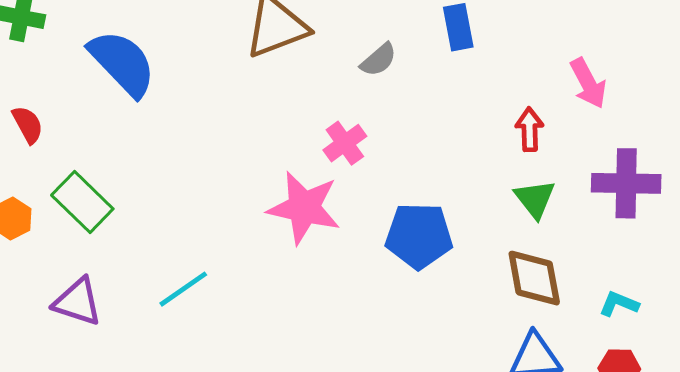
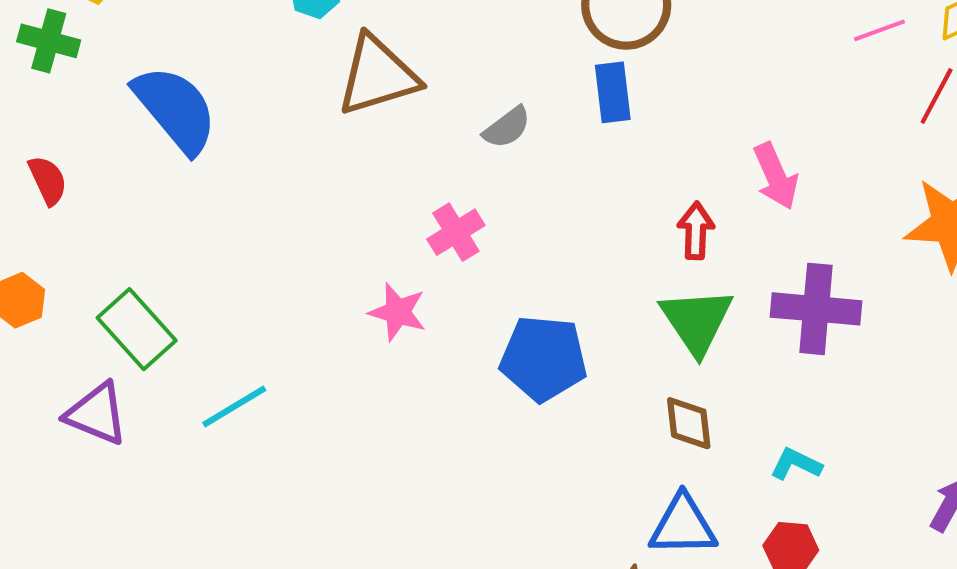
green triangle: (535, 199) -> (697, 321), size x1.4
green rectangle: (82, 202) -> (137, 329), moved
pink star: (304, 208) -> (398, 312), size x0.6
brown diamond: (534, 278) -> (689, 423), size x0.7

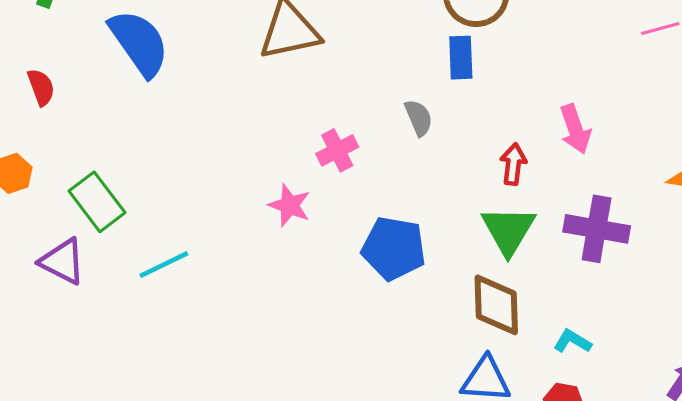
gray semicircle: (507, 127) -> (419, 118), moved, turned -81
brown diamond: (689, 423) -> (496, 305), size x1.5

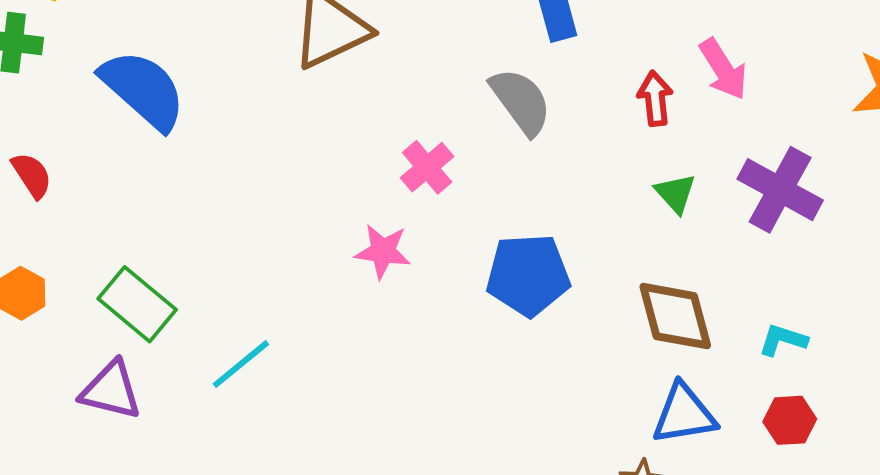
gray semicircle: (419, 118) -> (521, 101), size x1.5
red arrow: (513, 164) -> (655, 98), moved
purple cross: (597, 229) -> (780, 190), turned 32
green triangle: (508, 230) -> (676, 193), moved, size x0.6

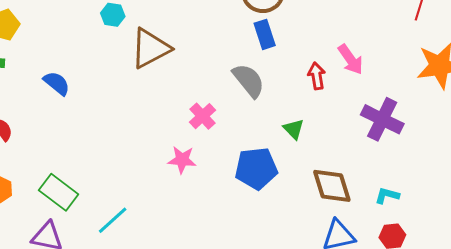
blue semicircle: (143, 90) -> (57, 83), size x0.6
green triangle: (676, 193) -> (294, 129), moved

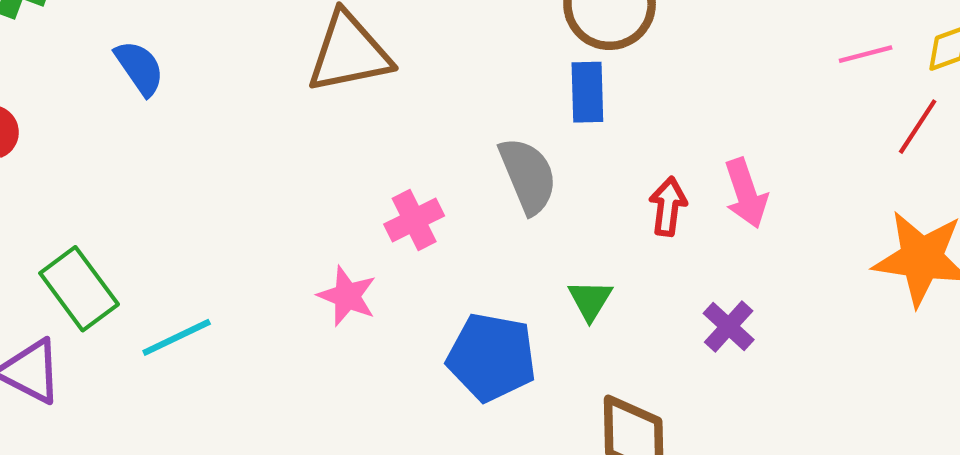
purple cross: (382, 119) -> (729, 326), moved, size x0.6
cyan line: (113, 220) -> (177, 337), moved

